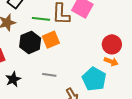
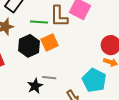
black star: (13, 79) -> (35, 86), moved

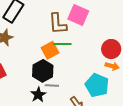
green line: (39, 22) -> (62, 44), moved
black hexagon: (29, 46) -> (43, 71), moved

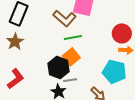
brown L-shape: (58, 24) -> (65, 18), turned -35
orange square: (50, 50) -> (71, 57), moved

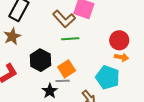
orange square: (71, 57) -> (67, 69), moved
black hexagon: (58, 67) -> (40, 60), moved

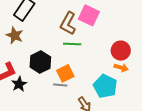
brown L-shape: (64, 19) -> (68, 23), turned 65
brown star: (12, 36) -> (15, 35), turned -30
black star: (50, 91) -> (19, 84), moved

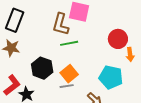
orange arrow: (121, 68) -> (130, 54), moved, turned 80

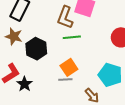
black hexagon: (42, 68) -> (36, 49), moved

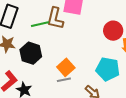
green line: (72, 37) -> (40, 24), moved

